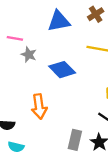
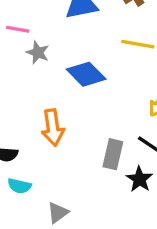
gray rectangle: (75, 140) -> (113, 154), moved

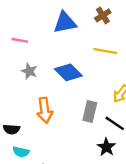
gray star: (38, 53) -> (29, 71), moved
gray rectangle: (113, 154) -> (90, 111), moved

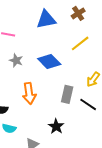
yellow line: (105, 51) -> (80, 43), turned -48
black star: (106, 147) -> (56, 126), moved

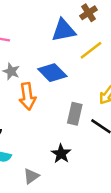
blue triangle: (46, 19) -> (64, 30), moved
orange arrow: (29, 93) -> (27, 96), moved

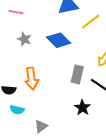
orange arrow: (27, 96) -> (32, 79), moved
black star: (61, 154) -> (82, 108), moved

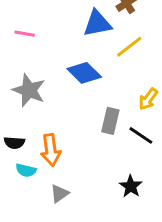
gray star: (24, 39) -> (29, 90), moved, size x1.6
orange arrow: (32, 79) -> (51, 150), moved
black star: (82, 108) -> (131, 186), moved

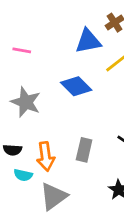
gray rectangle: (110, 121) -> (84, 150), moved
gray triangle: (59, 194) -> (54, 196), size x1.6

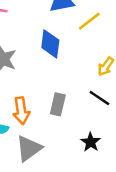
blue diamond: (76, 86) -> (50, 44), turned 52

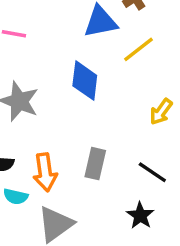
black line: (99, 98) -> (152, 172), moved

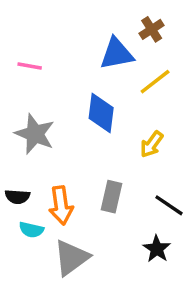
yellow arrow: (161, 112) -> (152, 144), moved

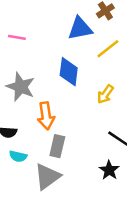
gray rectangle: (112, 197) -> (57, 146), moved
orange arrow: (61, 205) -> (46, 116), moved

